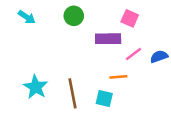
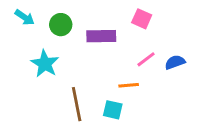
green circle: (74, 16) -> (61, 25), moved
purple rectangle: (108, 39) -> (101, 36), moved
cyan star: (36, 87) -> (45, 64), moved

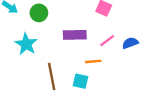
purple rectangle: (101, 36) -> (75, 35), moved

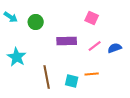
cyan star: (26, 44) -> (17, 57), moved
orange line: (93, 61) -> (92, 74), moved

